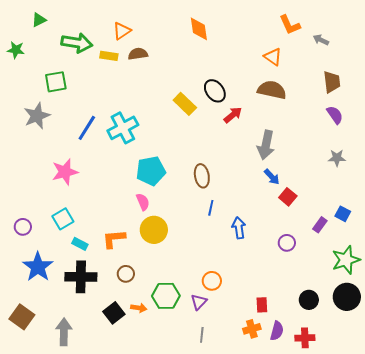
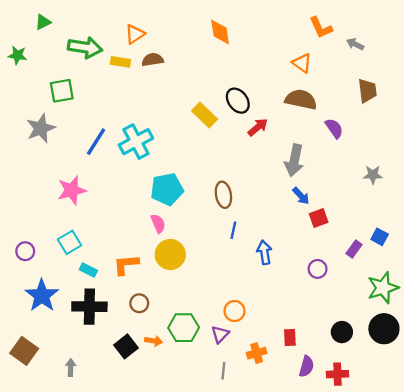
purple semicircle: (335, 115) -> (334, 128), moved
red square: (288, 197) -> (319, 218), turned 30
orange cross: (252, 329) -> (257, 353), moved
gray arrow: (64, 332) -> (71, 367), size x0.6

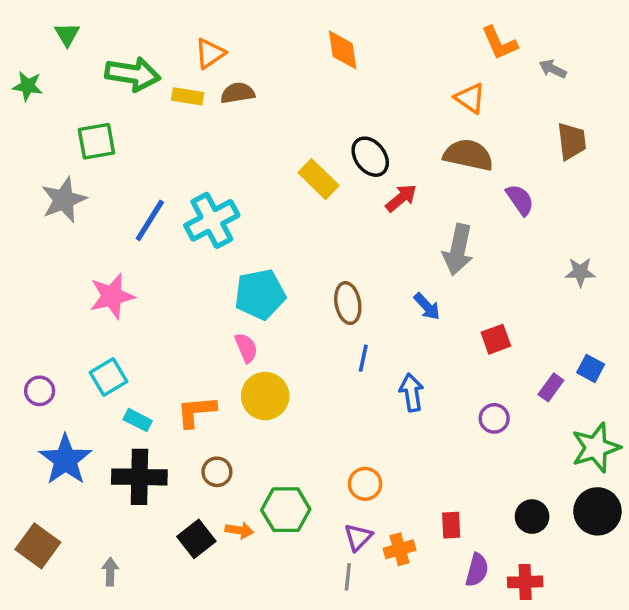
green triangle: (43, 22) -> (67, 34), turned -35
blue arrow: (301, 196) -> (427, 306), moved
purple triangle: (220, 334) -> (358, 537), moved

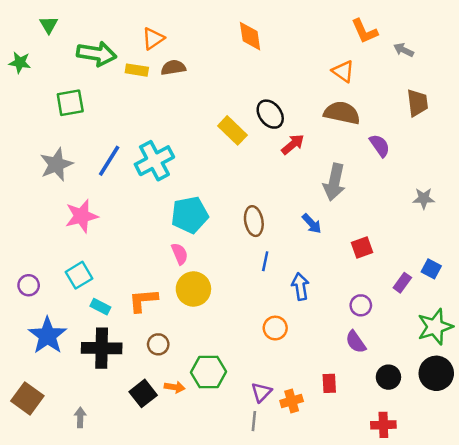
gray star: (64, 200) -> (56, 164), moved
orange circle: (365, 484) -> (275, 328), moved
purple semicircle: (477, 570) -> (356, 342), moved, turned 130

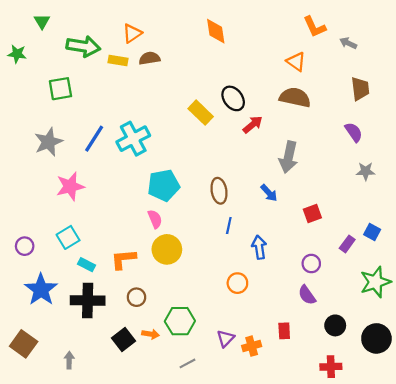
purple semicircle: (380, 146) -> (354, 132), moved
black circle: (436, 373) -> (376, 338), moved
gray line: (254, 421) -> (188, 363), moved, turned 56

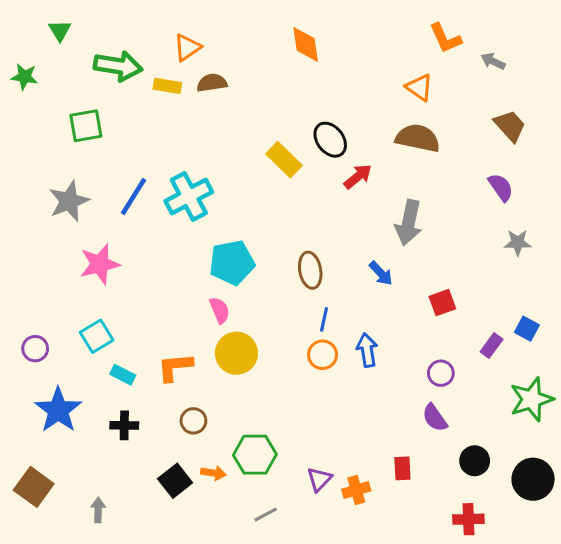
brown trapezoid: (360, 89) -> (510, 126), turned -35
orange circle: (237, 283) -> (323, 355), moved
black cross: (88, 300) -> (124, 425), size x0.6

